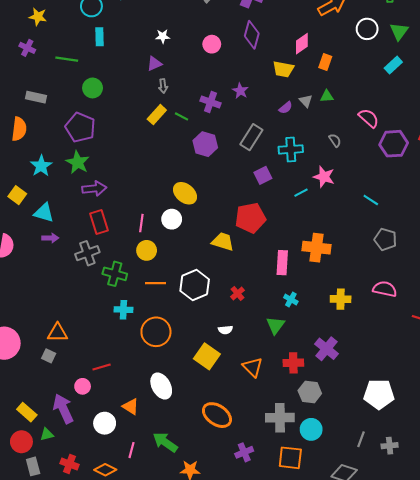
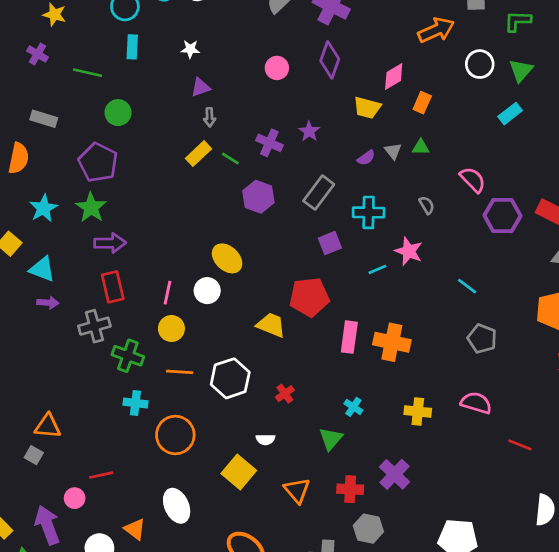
white star: (163, 36) -> (190, 49), moved
pink rectangle: (282, 263) -> (349, 337), moved

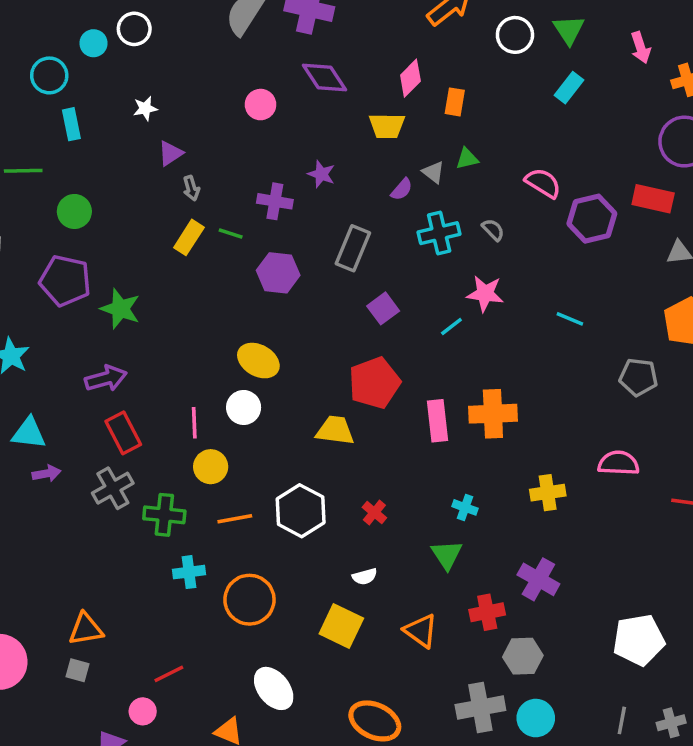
purple diamond: (330, 60) -> (325, 77), turned -39
green star: (91, 207) -> (120, 309), moved
cyan cross: (369, 212) -> (439, 233), moved
gray pentagon: (482, 339) -> (638, 377), moved

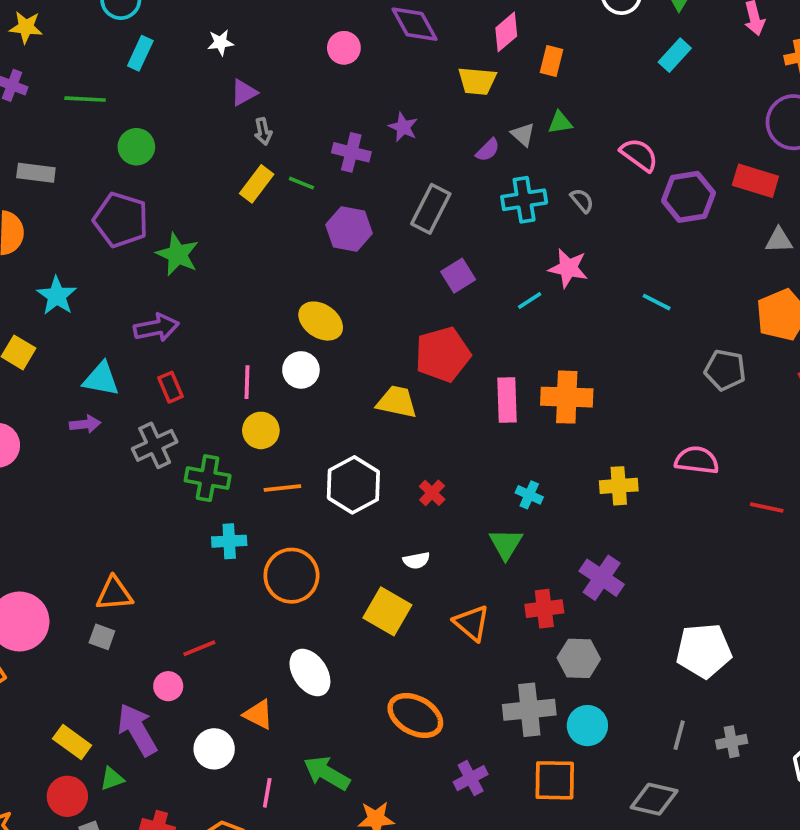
cyan rectangle: (71, 124) -> (140, 53), turned 32
cyan triangle: (29, 433) -> (101, 379), moved
red rectangle: (123, 433) -> (170, 387), size x0.7

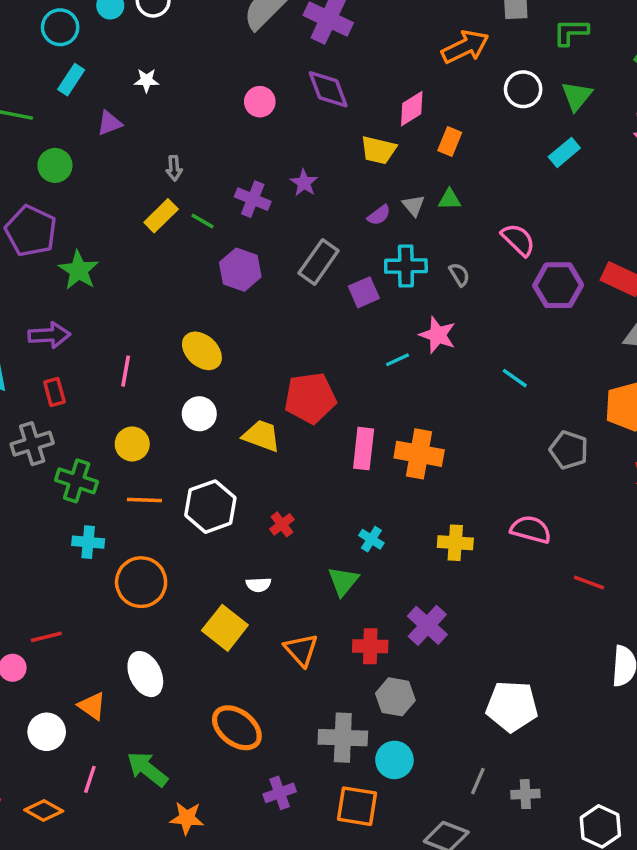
purple triangle: (244, 93) -> (109, 123), moved
purple square: (458, 276) -> (364, 292), moved
white circle: (301, 370) -> (199, 414), moved
pink line: (247, 382) -> (126, 371), moved

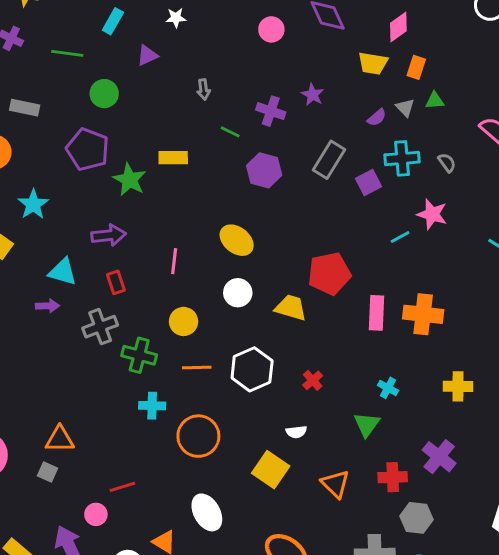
orange rectangle: (450, 141) -> (416, 67), moved
yellow rectangle: (161, 216) -> (173, 158), moved, turned 48

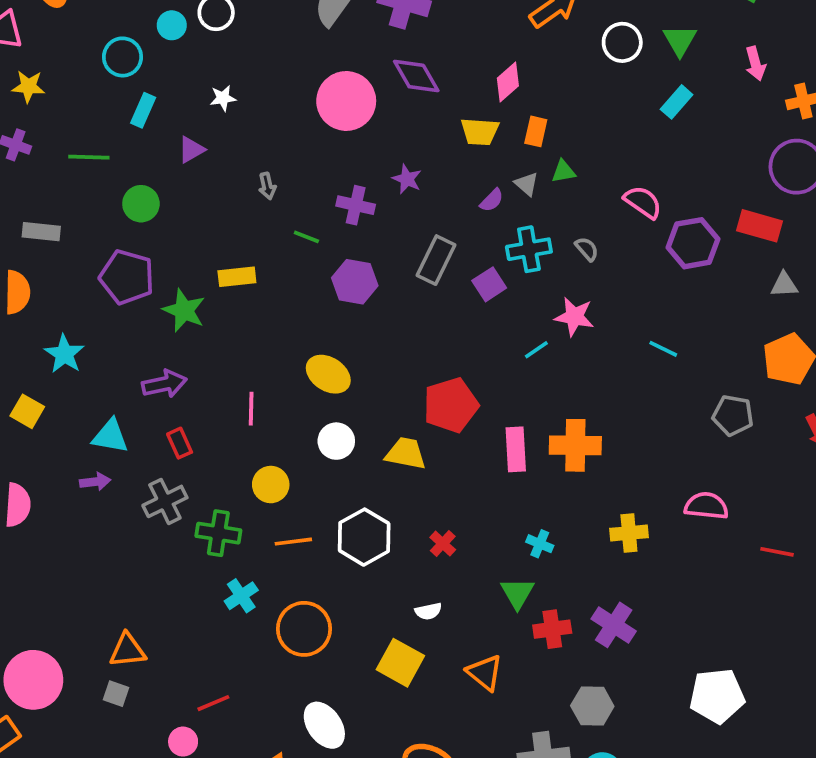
pink circle: (271, 29) -> (346, 101), size x1.8
cyan cross: (152, 406) -> (241, 596), turned -30
red cross: (393, 477) -> (552, 629), moved

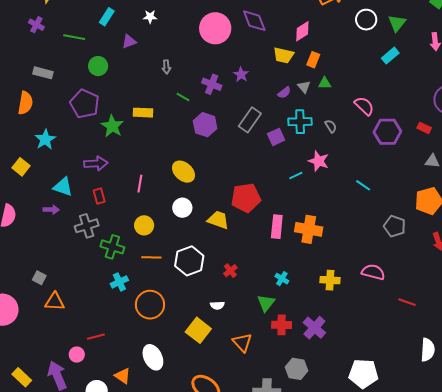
red rectangle: (760, 226) -> (424, 128), size x0.6
gray square: (116, 694) -> (39, 278), moved

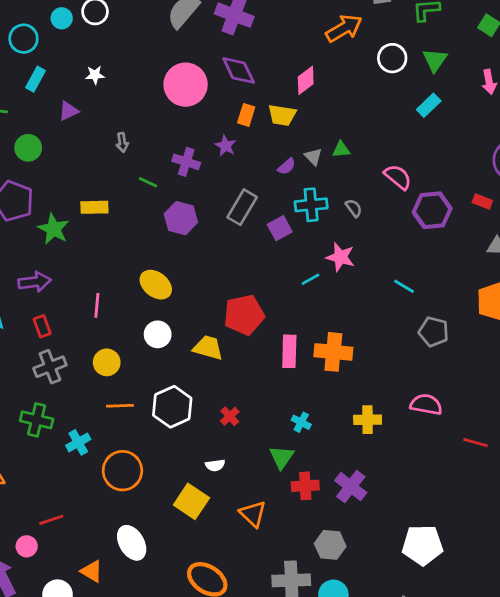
orange rectangle: (313, 60) -> (246, 115), moved
gray cross: (87, 226) -> (50, 367), moved
gray pentagon: (395, 226) -> (434, 332), moved
green cross: (112, 247) -> (37, 420), moved

